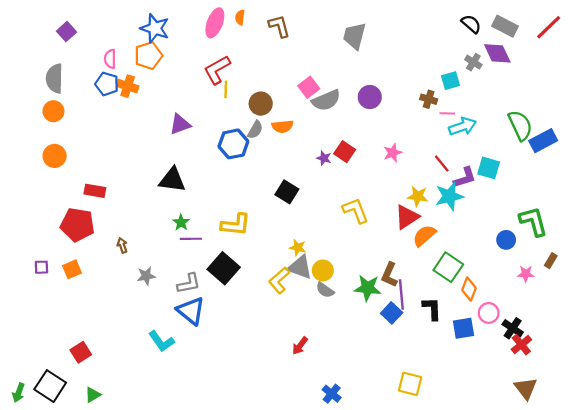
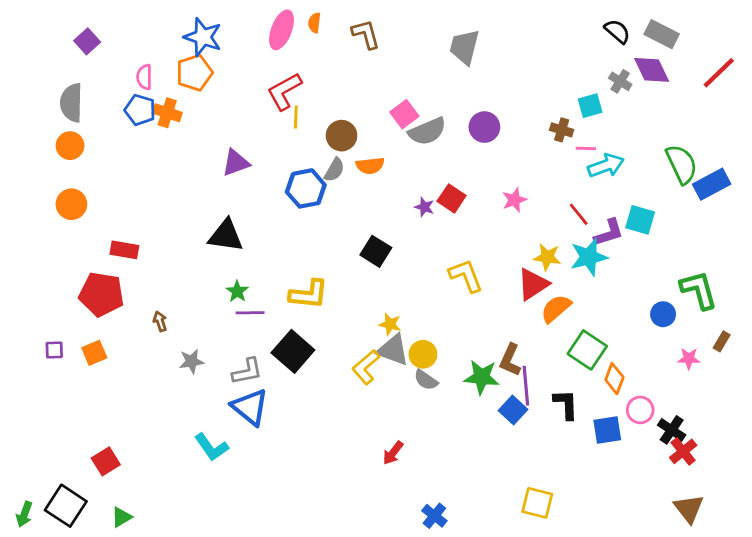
red line: (549, 27) -> (719, 73), moved

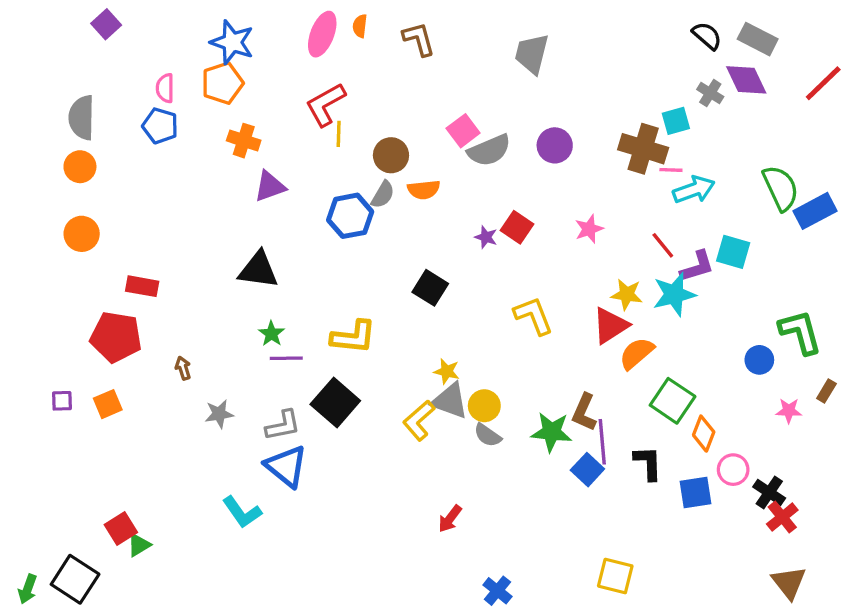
purple square: (87, 41) -> (106, 24), moved
orange cross: (167, 113) -> (244, 141), moved
brown cross: (562, 130) -> (643, 149), size x1.8
green triangle: (121, 517) -> (139, 545), moved

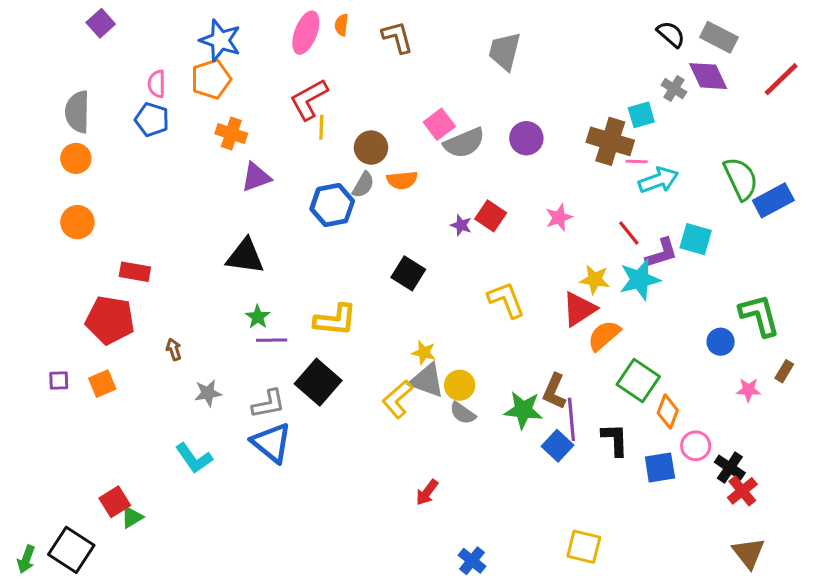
cyan L-shape: (242, 512) -> (194, 458), moved

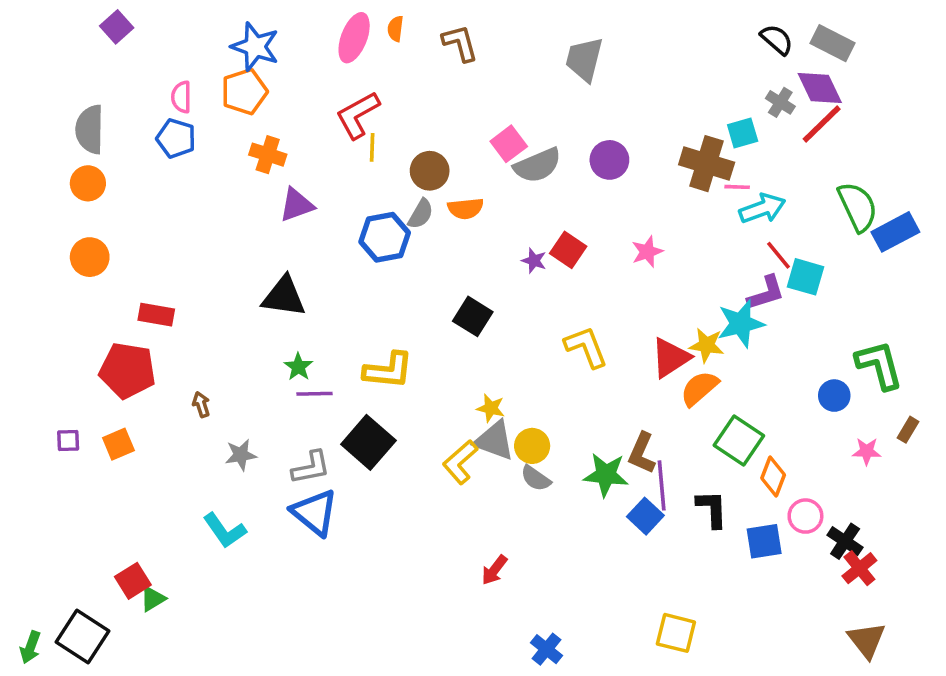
red line: (781, 79) -> (822, 124), moved
red line: (629, 233) -> (778, 255), moved
yellow star: (595, 280) -> (707, 345), moved

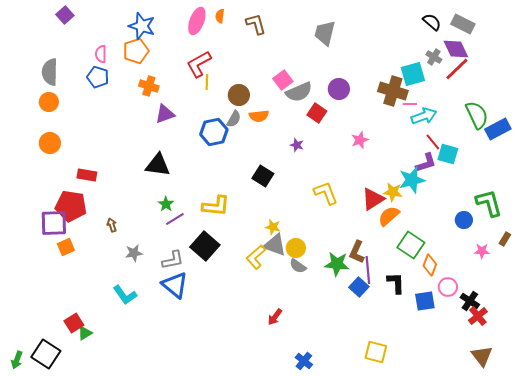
cyan square: (743, 133) -> (413, 74), size x1.4
red square: (568, 250) -> (317, 113), moved
purple line: (315, 394) -> (175, 219), turned -30
purple square: (68, 441) -> (54, 223), moved, size x2.0

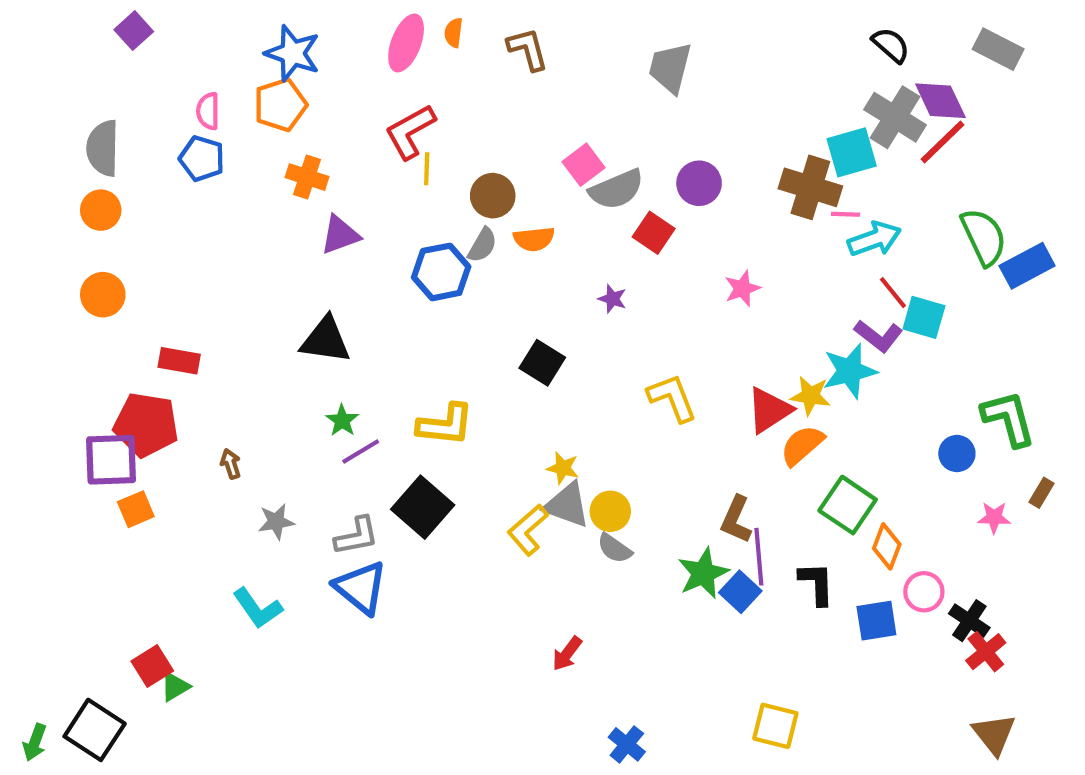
gray rectangle: (463, 24) -> (998, 49), moved
gray cross: (434, 57) -> (895, 117), size x1.8
purple L-shape: (426, 163) -> (879, 336), turned 55
green star: (337, 264) -> (703, 573), moved, turned -30

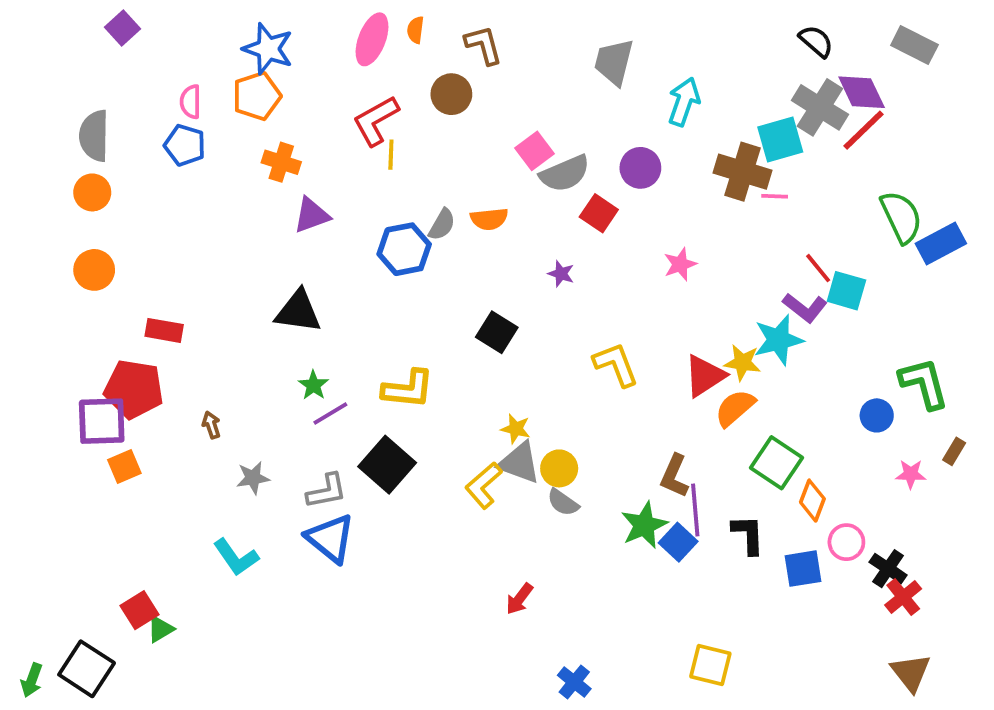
brown circle: (493, 196) -> (451, 94), moved
cyan arrow: (874, 239) -> (684, 102), moved, turned -51

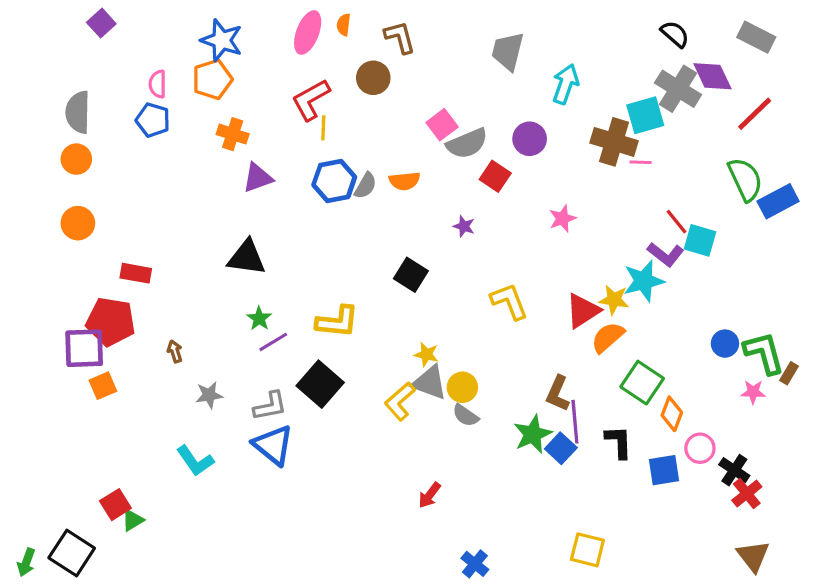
red line: (863, 130) -> (755, 114), moved
blue hexagon: (404, 249) -> (334, 181), moved
green L-shape: (924, 383) -> (764, 353), moved

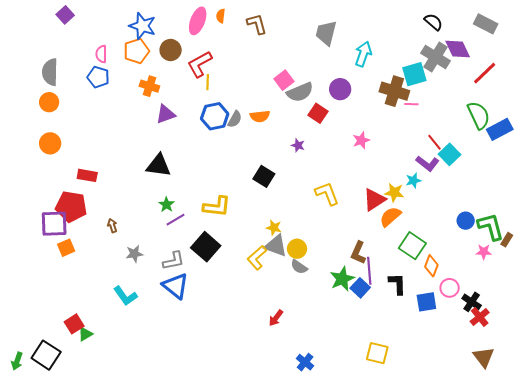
brown circle: (373, 78) -> (171, 50), moved
cyan square: (700, 240) -> (450, 154), turned 30
cyan star: (644, 281) -> (413, 180), size x0.6

